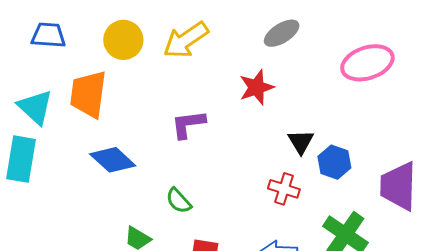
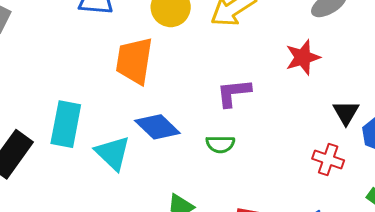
cyan triangle: (35, 107) -> (113, 153), moved
green semicircle: (179, 201) -> (220, 144), moved, turned -48

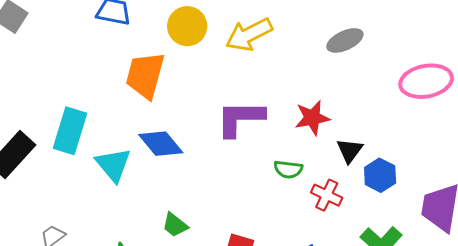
red star: (303, 57) -> (312, 118), moved
purple L-shape: (234, 93) -> (240, 118), size x1.4
green semicircle: (220, 144) -> (288, 169), moved

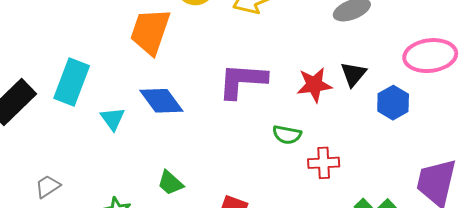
black triangle: (350, 151) -> (353, 74), moved
cyan triangle: (113, 165) -> (113, 119), size x0.7
blue hexagon: (380, 175) -> (393, 103), moved
red cross: (327, 195) -> (324, 163), turned -32

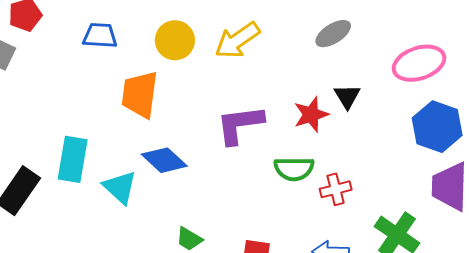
blue hexagon: (393, 103) -> (437, 127), moved, size x1.5
cyan triangle: (113, 119) -> (120, 187), size x1.4
green semicircle: (287, 135) -> (294, 169), size x1.4

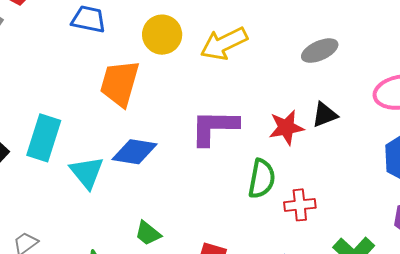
black triangle: (347, 96) -> (325, 115), turned 32
blue diamond: (164, 160) -> (134, 152), turned -42
green semicircle: (294, 169) -> (262, 179), turned -87

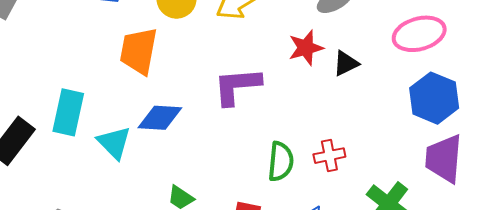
red star: (286, 128) -> (306, 48), moved
green semicircle: (262, 179) -> (281, 162), moved

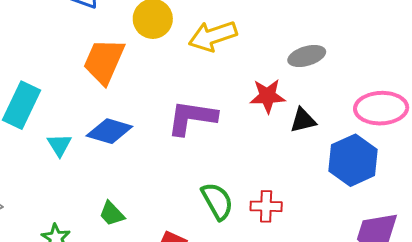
blue hexagon: (434, 98) -> (353, 160), moved
cyan triangle: (114, 143) -> (59, 145), size x0.7
green semicircle: (281, 162) -> (217, 201), turned -48

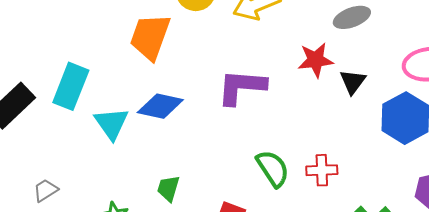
black triangle: (303, 120) -> (353, 82), turned -36
cyan triangle: (59, 145) -> (111, 123), size x1.4
green trapezoid: (112, 214) -> (168, 188), turned 64

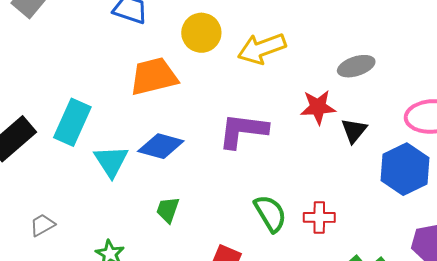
orange trapezoid: (150, 37) -> (154, 76), turned 54
green trapezoid: (168, 188) -> (168, 210), moved

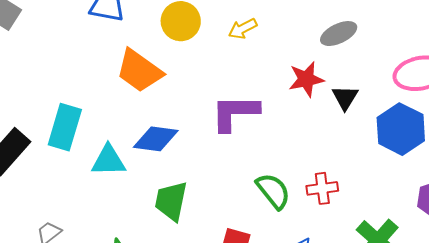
yellow arrow: (262, 49) -> (243, 29), size x0.6
orange trapezoid: (154, 76) -> (139, 71), turned -123
cyan triangle: (111, 161) -> (109, 161), turned -51
green trapezoid: (168, 210) -> (171, 201), size x1.5

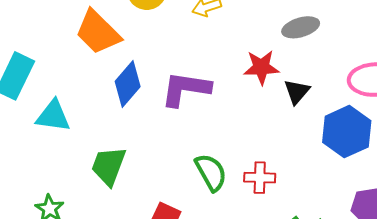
blue diamond: (156, 139) -> (128, 84), moved, turned -66

